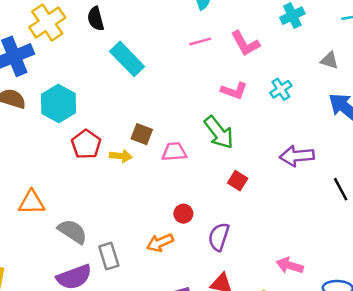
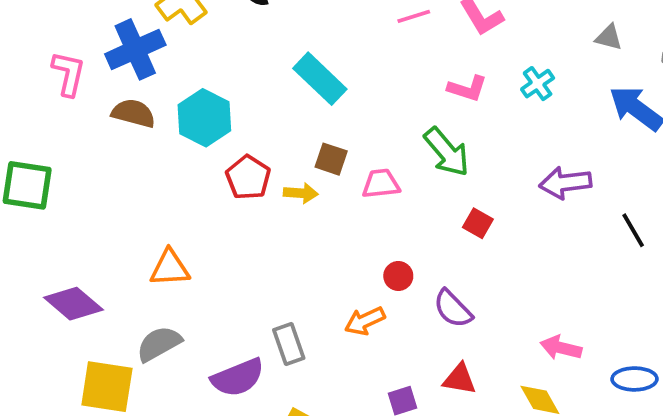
cyan rectangle: (127, 59) -> (320, 79), moved
gray semicircle: (72, 231) -> (159, 344), moved, turned -60
purple semicircle: (219, 237) -> (453, 309), turned -60

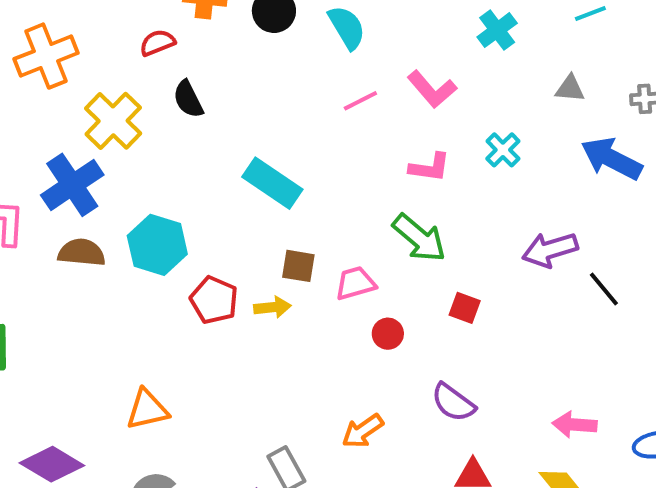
black line: (633, 230) -> (604, 289), moved
red circle: (398, 276) -> (388, 334), moved

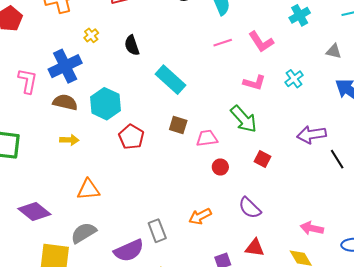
black semicircle: (188, 99) -> (132, 45), moved
yellow cross: (113, 121) -> (91, 35), size x0.5
yellow arrow: (272, 307) -> (69, 140), moved

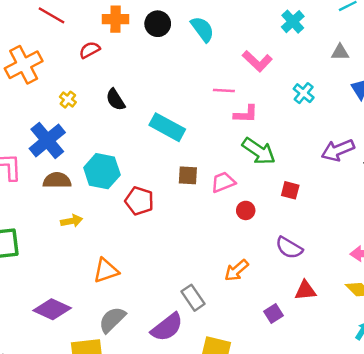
pink line: (223, 43) -> (224, 91), moved, turned 36
pink L-shape: (254, 83) -> (246, 114), moved

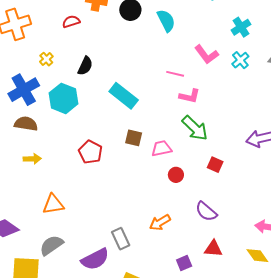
cyan cross: (304, 93) -> (240, 60), moved
black semicircle: (115, 100) -> (85, 66), turned -132
cyan hexagon: (102, 171) -> (64, 98), moved

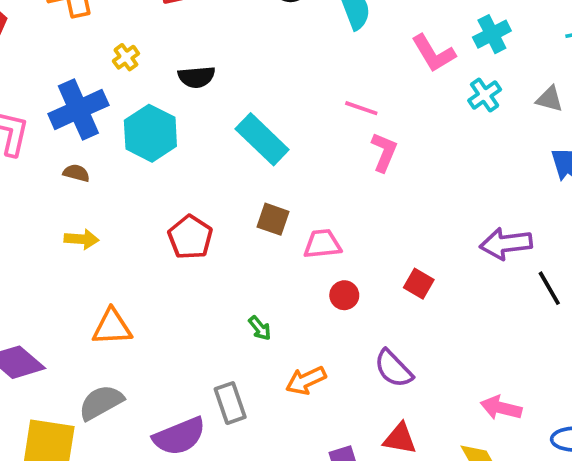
pink L-shape: (206, 54) -> (433, 53), moved
black semicircle: (85, 66) -> (197, 77), turned 54
pink L-shape: (190, 96) -> (384, 152), turned -85
brown semicircle: (26, 124) -> (76, 173), size x0.6
green arrow: (195, 128) -> (260, 328), moved, size x0.5

